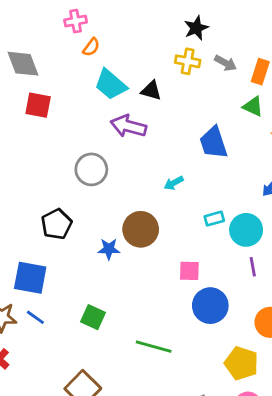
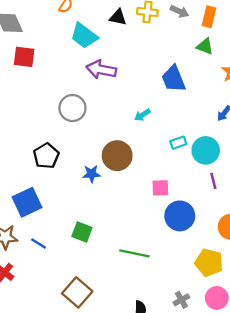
black triangle: (151, 91) -> (118, 17), moved
blue square: (30, 278) -> (27, 202), turned -32
blue line: (35, 317) -> (38, 243), moved

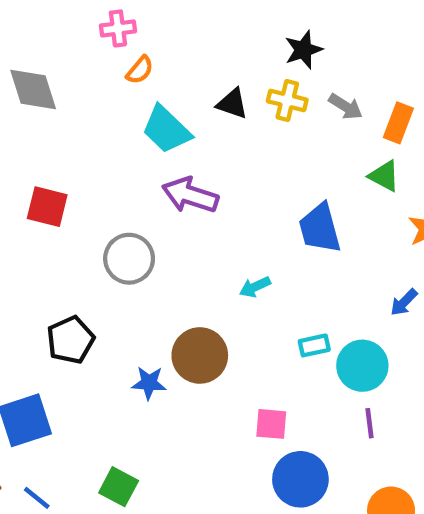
red square: (24, 57) -> (47, 207), moved

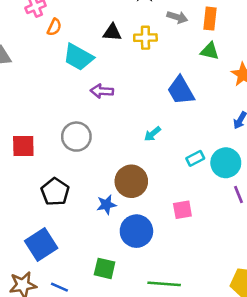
yellow cross: (287, 100) -> (145, 38), moved
purple arrow: (190, 195) -> (102, 91), size x0.7
red square: (47, 207) -> (23, 146), moved
blue circle: (300, 479) -> (136, 231), moved

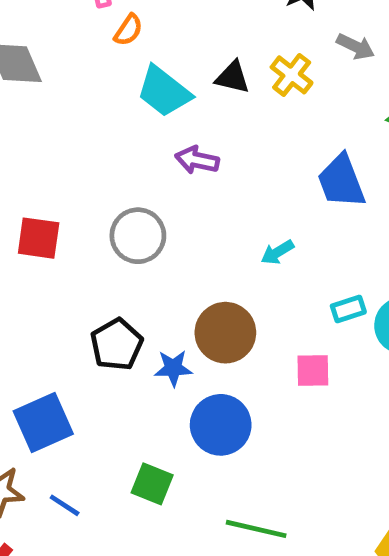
black triangle: (112, 32) -> (232, 77), moved
yellow cross: (145, 38) -> (292, 75), turned 30
black pentagon: (55, 192) -> (117, 344), moved
pink square: (182, 210) -> (313, 370), moved

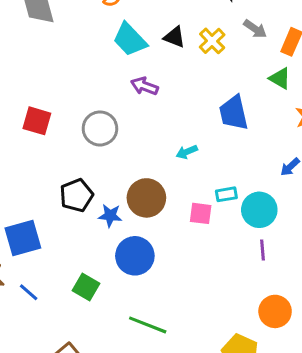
pink square: (313, 370) -> (201, 213), moved

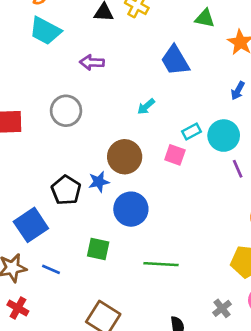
cyan trapezoid: (130, 40) -> (45, 31), moved
black pentagon: (76, 195) -> (66, 190), moved
pink square: (201, 213) -> (175, 155), turned 30

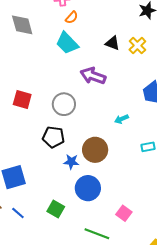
purple arrow: (92, 62) -> (93, 76), size x1.4
pink square: (175, 155) -> (124, 213), moved
black pentagon: (66, 190) -> (53, 137), moved, turned 30

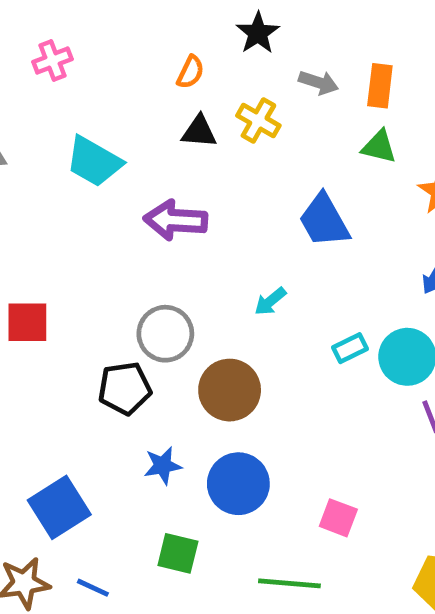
orange semicircle: (72, 17) -> (190, 72), moved
gray circle: (64, 104) -> (165, 334), moved
blue star: (71, 162) -> (163, 466), moved

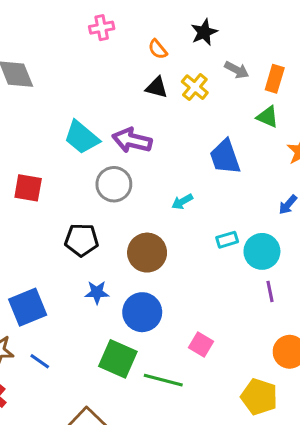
pink cross: (52, 60) -> (102, 28), moved
orange semicircle: (190, 72) -> (158, 49), turned 105
cyan trapezoid: (94, 162) -> (82, 137), moved
gray circle: (165, 334) -> (114, 184), moved
green square: (178, 553) -> (118, 359), moved, size x1.4

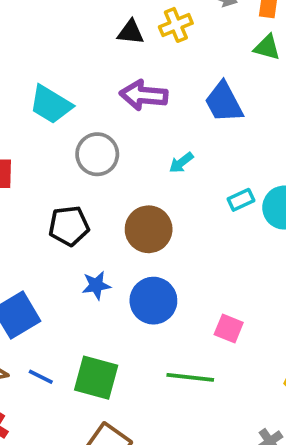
yellow cross: (195, 87) -> (176, 25), turned 36
purple arrow: (132, 140) -> (144, 95), moved
green square: (118, 359) -> (96, 378), moved

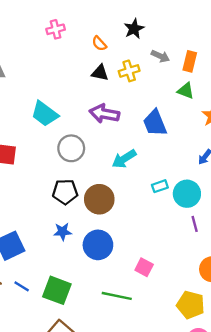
cyan arrow: (181, 163) -> (124, 159), size x1.5
black pentagon: (69, 226) -> (65, 192), moved

